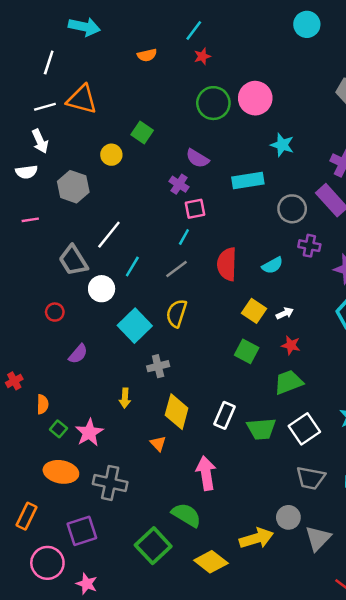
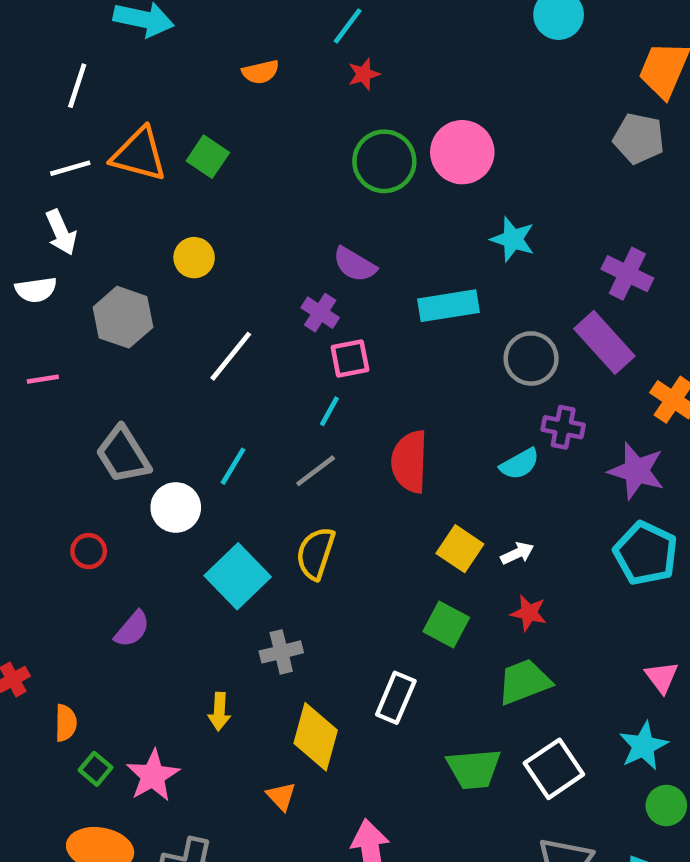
green square: (142, 133) -> (208, 157), moved
white line: (109, 235) -> (231, 356), moved
cyan semicircle: (272, 265) -> (520, 464), moved
white rectangle: (224, 415) -> (396, 698), moved

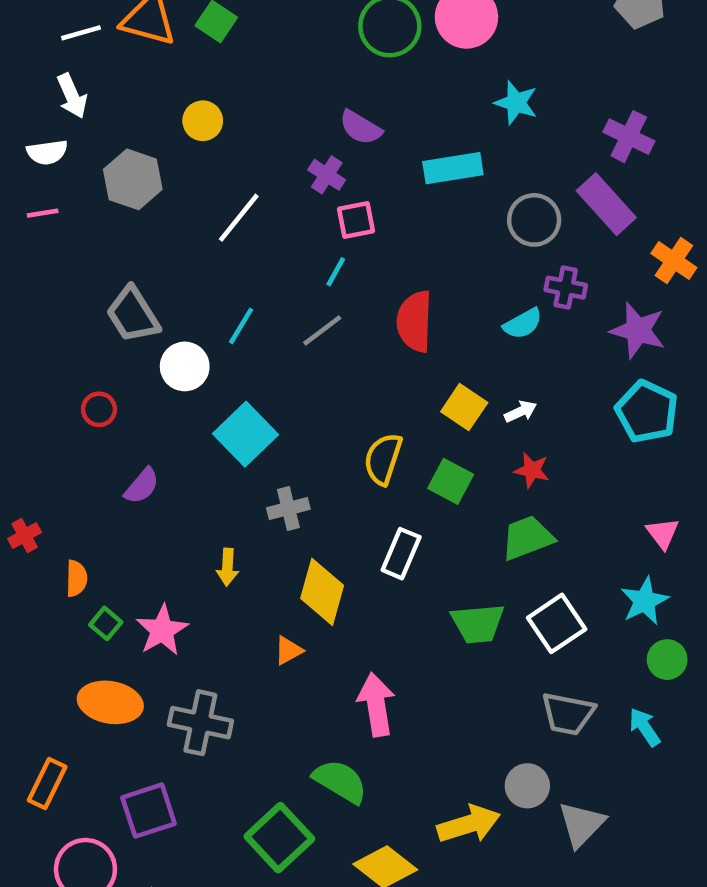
pink line: (43, 379) -> (43, 213), moved
yellow semicircle: (316, 553) -> (383, 459), moved
orange triangle: (281, 796) -> (288, 651), turned 44

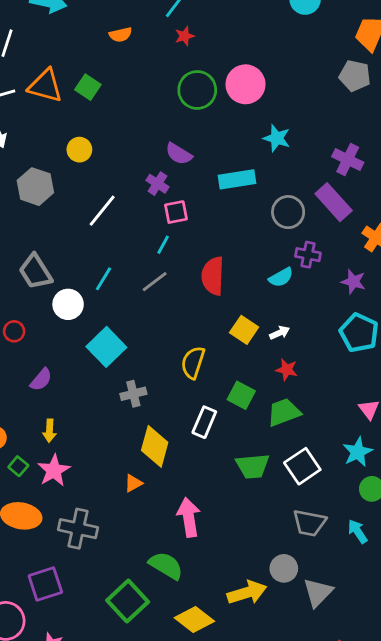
purple star: (638, 330) -> (353, 282), size x0.7
green square: (451, 481) -> (241, 395), moved
yellow arrow: (228, 567) -> (50, 431), moved

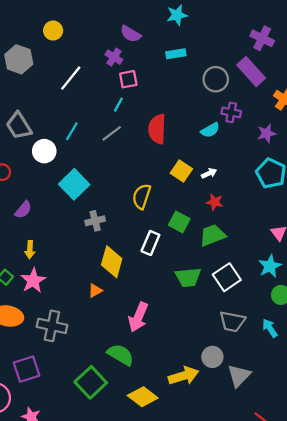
cyan star: (277, 138) -> (177, 15), moved, turned -30
cyan rectangle: (237, 179) -> (176, 54), size x0.7
purple star: (353, 282) -> (267, 133), turned -30
pink arrow: (189, 517) -> (138, 317), turned -148

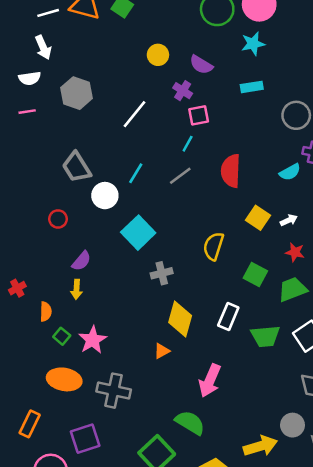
yellow circle: (53, 31) -> (158, 55), moved
white rectangle: (150, 243) -> (228, 316), moved
yellow arrow: (30, 250) -> (77, 289), moved

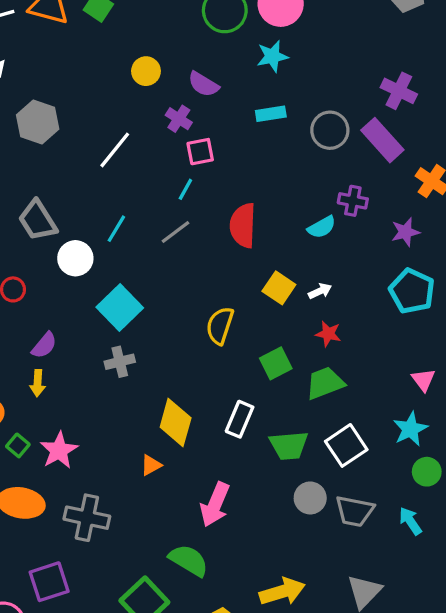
gray circle: (296, 115) -> (330, 130), moved
gray cross: (162, 273) -> (120, 362), moved
green square: (255, 275) -> (276, 363), turned 35
gray circle: (292, 425) -> (310, 498), moved

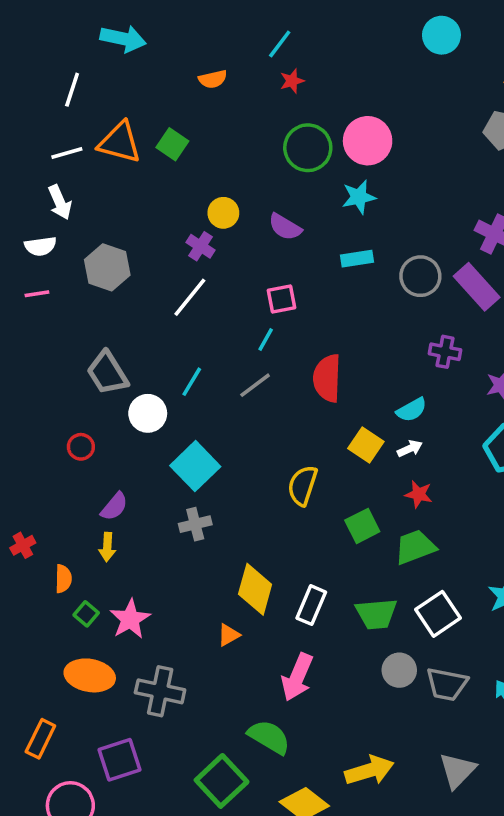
purple cross: (179, 119) -> (200, 246), moved
cyan semicircle: (322, 227) -> (412, 410), moved
white rectangle: (240, 419) -> (311, 605), moved

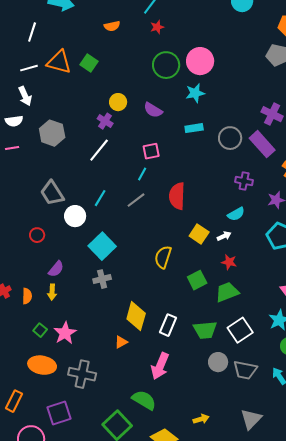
cyan semicircle: (412, 410) -> (236, 214), moved
orange semicircle: (63, 579) -> (27, 296), moved
yellow arrow: (369, 770) -> (201, 419), size x0.6

